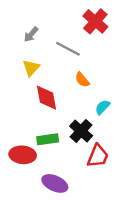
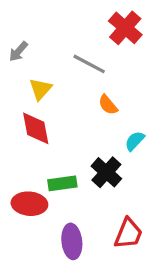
gray arrow: (31, 34) -> (18, 51), moved
red diamond: (46, 98) -> (36, 128), moved
red trapezoid: (98, 156) -> (128, 234), moved
purple ellipse: (55, 183) -> (72, 241), turned 60

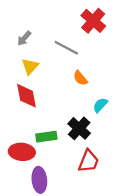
gray arrow: (18, 51) -> (24, 38), moved
red trapezoid: (128, 234) -> (89, 161), moved
purple ellipse: (72, 241) -> (39, 180), moved

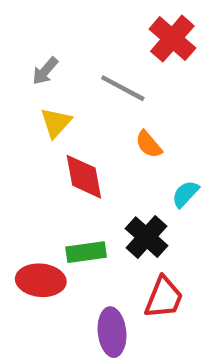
red diamond: (27, 96) -> (84, 177), moved
purple ellipse: (39, 180) -> (112, 332), moved

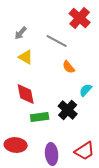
yellow triangle: (56, 123) -> (26, 57), turned -42
red diamond: (84, 177) -> (26, 94), moved
red ellipse: (41, 280) -> (16, 145), moved
red trapezoid: (164, 298) -> (85, 151), moved, turned 35

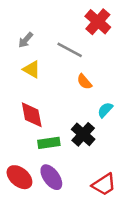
red ellipse: (16, 145) -> (19, 177), turned 35
purple ellipse: (52, 154) -> (51, 177), moved, turned -30

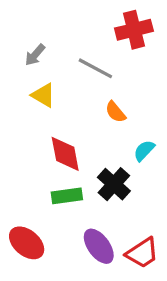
red cross: (98, 22) -> (134, 30), turned 35
red diamond: (32, 115) -> (65, 154), moved
purple ellipse: (51, 177) -> (99, 246), moved

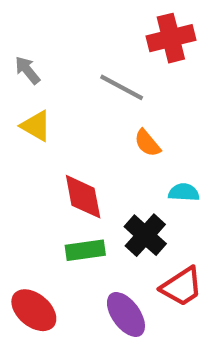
gray arrow: (35, 55) -> (27, 70), moved, turned 100
yellow triangle: (43, 95) -> (36, 126), moved
cyan semicircle: (144, 151) -> (184, 192), turned 50
red trapezoid: (142, 253) -> (182, 287), moved

